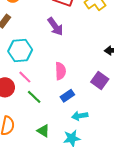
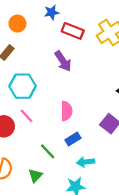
green line: (34, 97) -> (48, 151), moved
green triangle: (43, 131) -> (35, 176), moved, turned 40

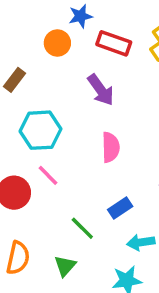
orange circle: (17, 24) -> (57, 43), moved
pink semicircle: (66, 111) -> (111, 147), moved

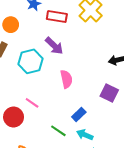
orange circle: (57, 43) -> (11, 25), moved
cyan hexagon: (40, 130) -> (31, 61), moved
cyan arrow: (141, 242) -> (85, 135), moved, turned 42

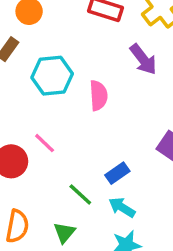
purple arrow: (54, 46) -> (143, 59), moved
pink semicircle: (66, 79) -> (98, 96), moved

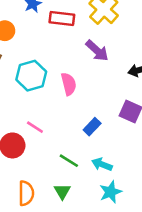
blue rectangle: (117, 173) -> (92, 127), moved

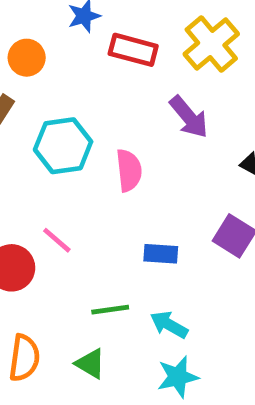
blue rectangle: (92, 127) -> (161, 254), turned 42
green line: (69, 161) -> (110, 310), turned -48
green triangle: (62, 191) -> (90, 364), turned -36

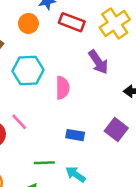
orange circle: (27, 58) -> (28, 23), moved

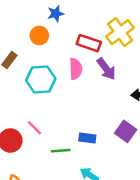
red rectangle: (72, 22) -> (89, 43), moved
pink semicircle: (63, 88) -> (76, 69), moved
green line: (44, 163) -> (61, 151), moved

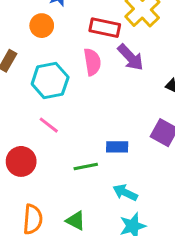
pink line: (35, 128) -> (49, 125), moved

